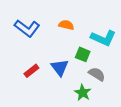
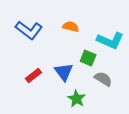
green star: (83, 93) -> (76, 99), moved

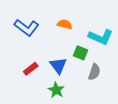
gray semicircle: (103, 79) -> (94, 72), turned 77
green star: (76, 99) -> (56, 90), moved

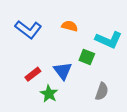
gray semicircle: (94, 72) -> (102, 91), moved
green star: (56, 90) -> (49, 94), moved

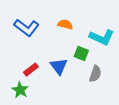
gray semicircle: (102, 91) -> (95, 74), moved
green star: (49, 94) -> (20, 90), moved

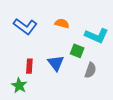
red rectangle: (31, 70) -> (29, 66), turned -48

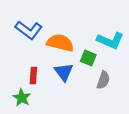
orange semicircle: (62, 23) -> (60, 43), moved, size x1.6

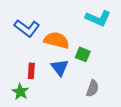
cyan L-shape: (110, 41) -> (98, 18), moved
gray semicircle: (103, 80) -> (93, 88), moved

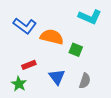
blue triangle: (60, 68) -> (57, 77), moved
red rectangle: (31, 71) -> (29, 65), turned 64

